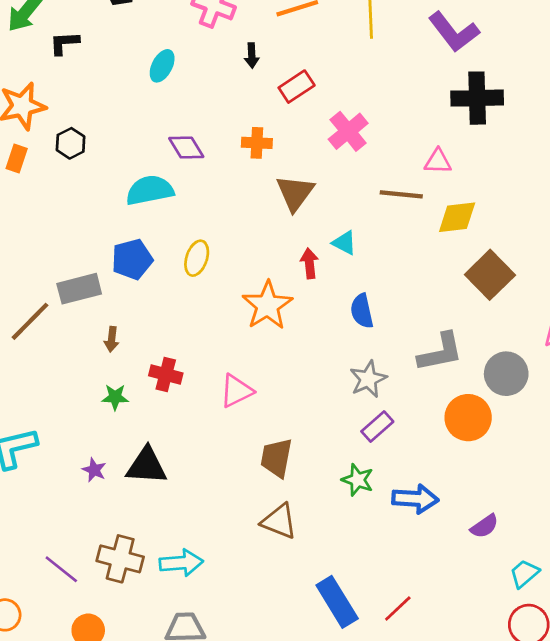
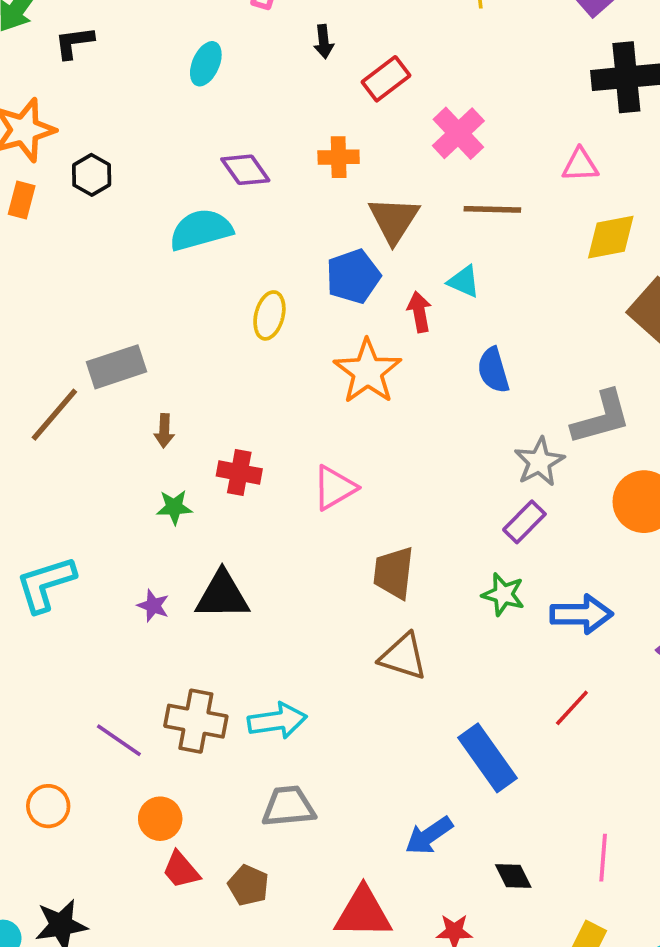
brown line: (401, 194) -> (492, 209), moved
blue pentagon: (132, 259) -> (353, 276), moved
gray star: (368, 379) -> (539, 462), moved
red line: (398, 609) -> (572, 708), moved

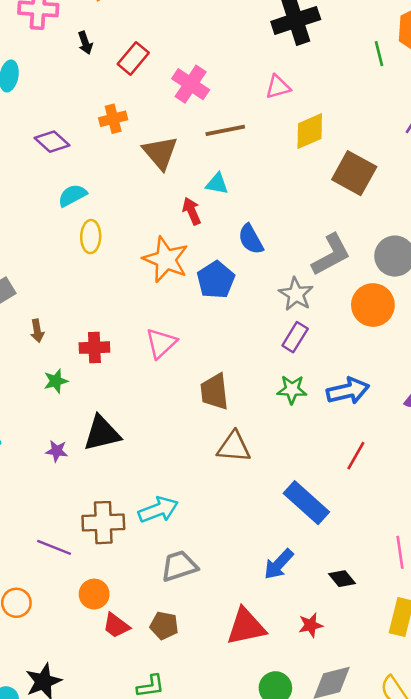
cyan semicircle: (201, 230) -> (72, 195), moved, size x0.7
blue pentagon: (353, 276) -> (216, 280), moved

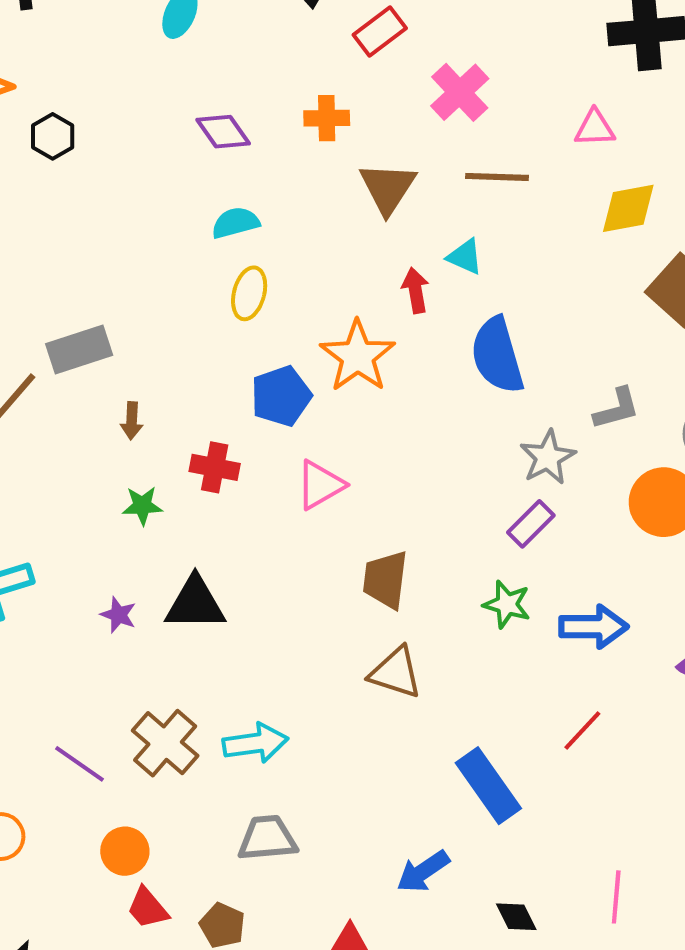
blue semicircle: (251, 239) -> (497, 355), size x1.5
gray L-shape: (331, 255) -> (617, 409), size x0.7
blue pentagon: (216, 280) -> (281, 396), moved
brown cross: (103, 523) -> (165, 743), turned 30

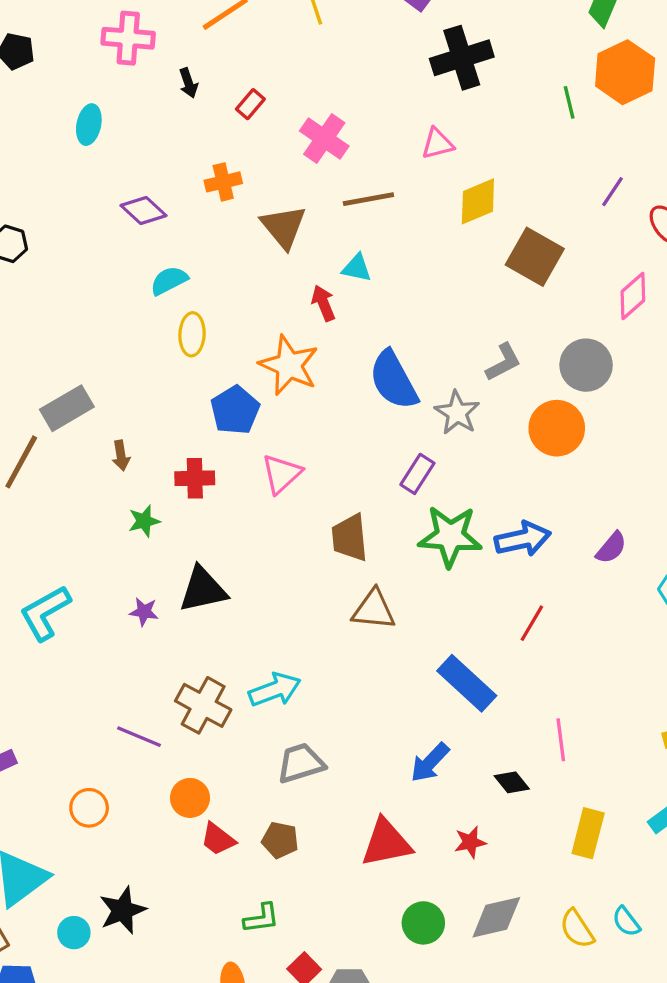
red rectangle: (380, 31) -> (250, 104), size x0.7
blue semicircle: (497, 355) -> (394, 380), moved
purple rectangle: (531, 524) -> (417, 474), moved
green star: (507, 604) -> (450, 536), size x1.6
pink line: (616, 897) -> (561, 740), moved

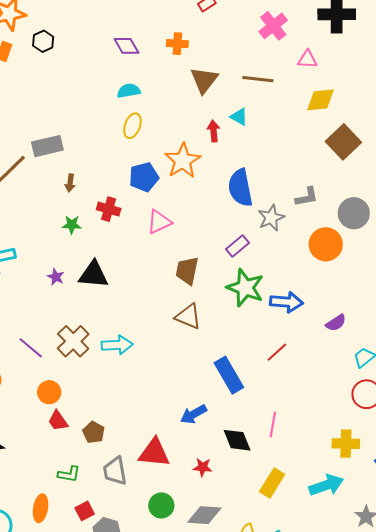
pink cross: (324, 138) -> (273, 26), moved
gray trapezoid: (301, 763) -> (115, 471), moved, turned -100
black diamond: (512, 782) -> (237, 440), size x1.4

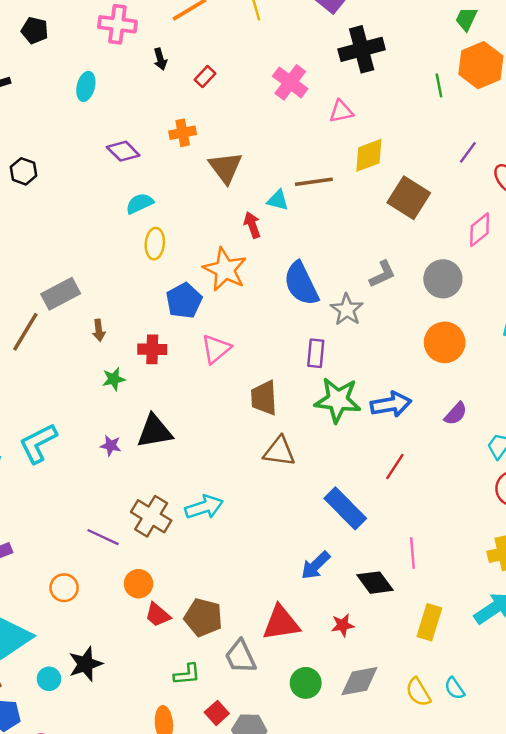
brown line: (258, 79) -> (314, 182), moved
orange circle: (326, 244) -> (445, 342), moved
purple rectangle: (237, 246) -> (316, 353), turned -30
brown pentagon: (94, 432) -> (203, 617), size x1.4

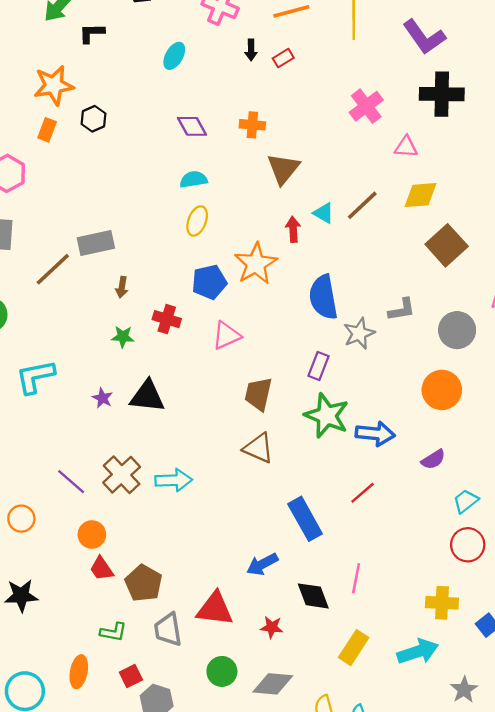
red rectangle: (205, 77) -> (283, 58), moved
brown line: (314, 182) -> (362, 205), turned -51

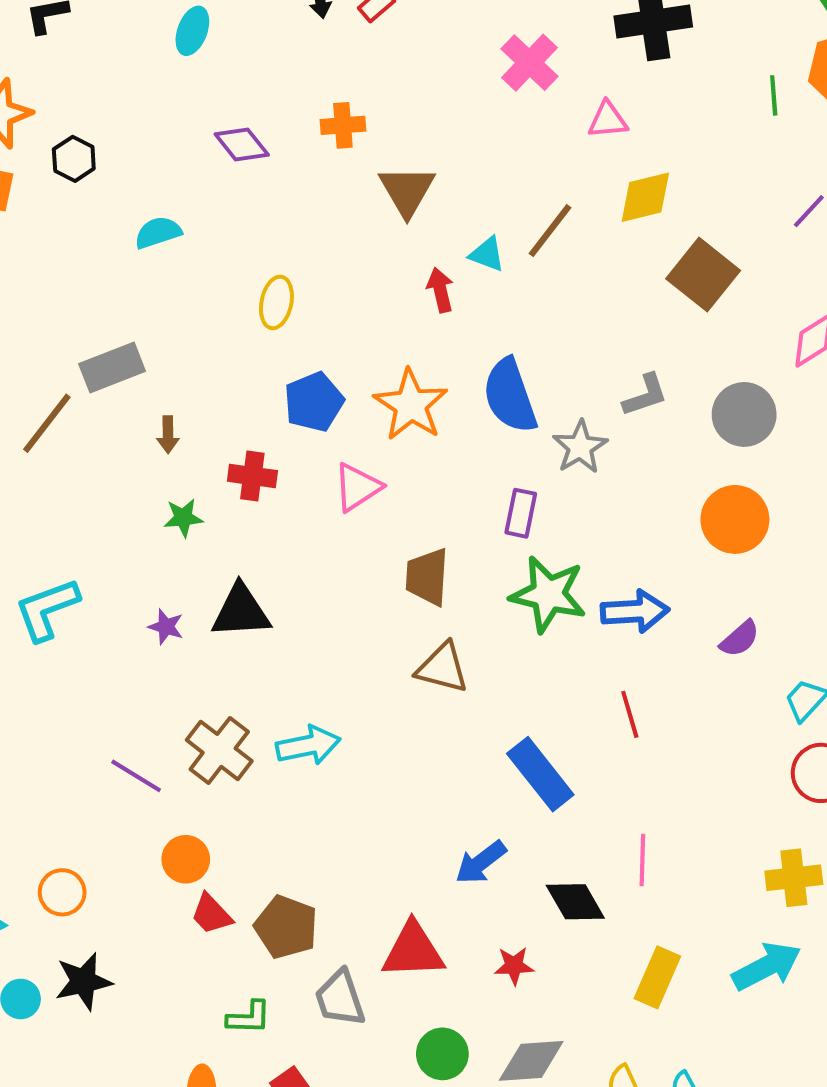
cyan semicircle: (194, 179) -> (158, 233), moved
orange star: (256, 264) -> (411, 405), moved
red line: (363, 493) -> (630, 714), turned -56
orange circle: (21, 519) -> (62, 892), moved

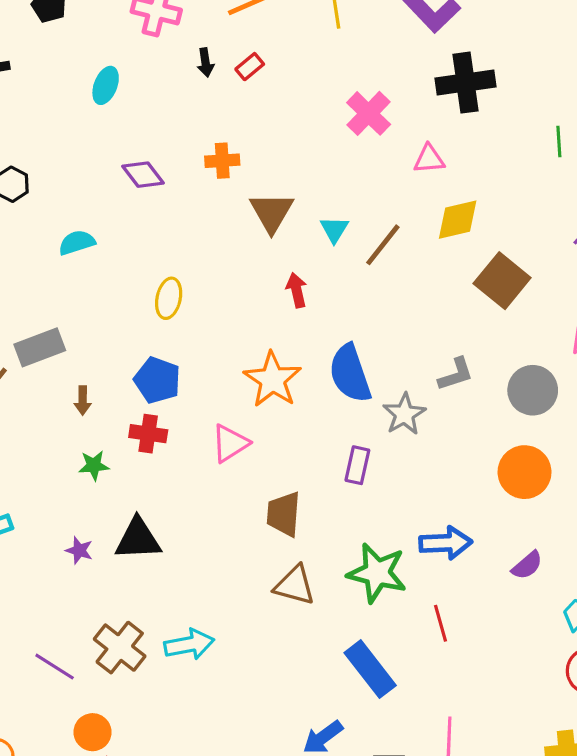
cyan triangle: (487, 254) -> (334, 229), moved, turned 40
blue pentagon: (314, 402) -> (157, 380), moved, turned -30
green star: (548, 594) -> (377, 573), moved

